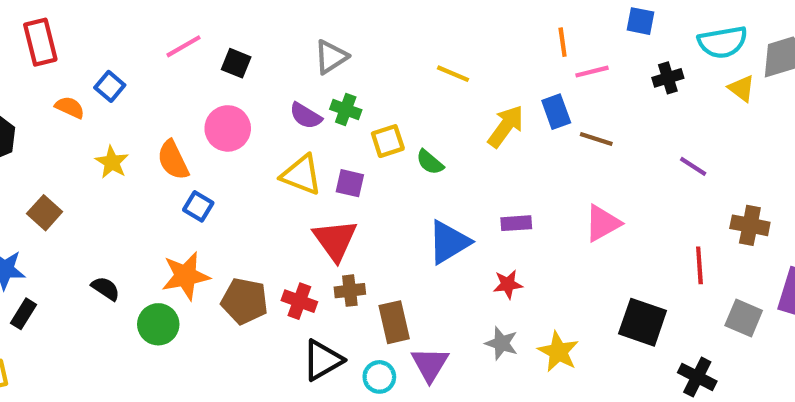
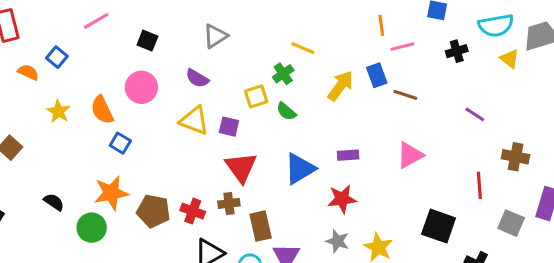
pink line: (184, 46) -> (96, 21), moved
green cross: (346, 110) -> (283, 74), moved, turned 35
red triangle: (335, 240) -> (241, 167), moved
red star: (508, 284) -> (342, 199), size x1.4

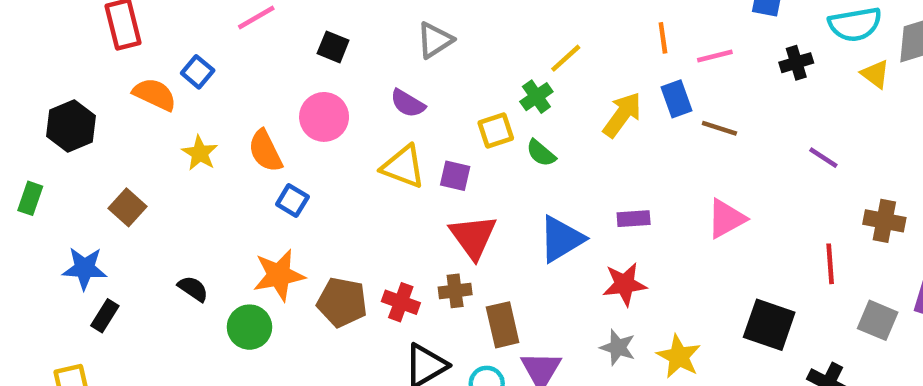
orange line: (381, 25) -> (663, 38), moved
yellow line: (303, 48) -> (566, 58), turned -65
orange semicircle: (28, 72) -> (155, 94), size x1.4

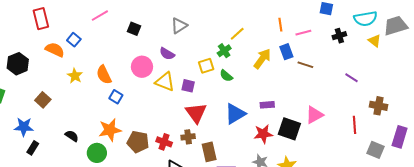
pink circle: (324, 117) -> (142, 67), moved
pink triangle: (726, 219) -> (314, 115), moved
black square: (769, 325) -> (289, 129), moved

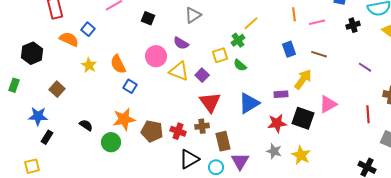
blue rectangle: (286, 52) -> (289, 49), moved
yellow arrow: (262, 59) -> (303, 79), moved
purple square: (188, 86) -> (202, 75), turned 32

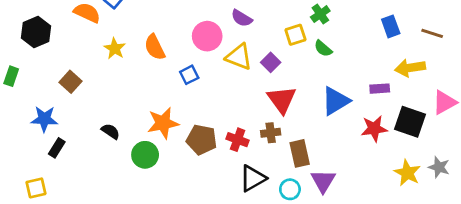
yellow arrow: (303, 79) -> (410, 68), turned -135
blue square: (130, 86) -> (189, 75), moved, turned 32
gray star: (274, 151) -> (439, 167), moved

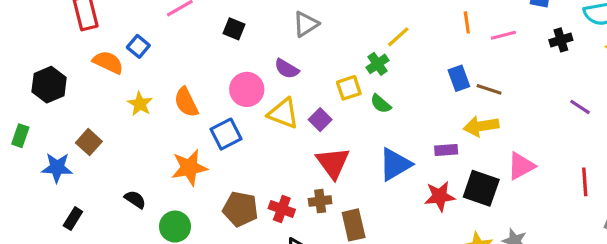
brown line: (432, 33) -> (489, 89), moved
blue square: (189, 75) -> (226, 134), size x1.4
blue star: (44, 119) -> (57, 168), moved
orange star: (163, 123) -> (189, 168), moved

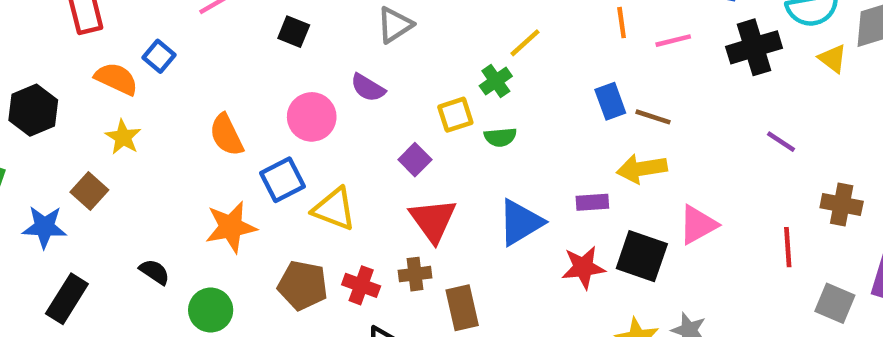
black cross: (561, 40) -> (754, 47), size x1.6
yellow star: (140, 104) -> (123, 137), moved
green semicircle: (381, 104) -> (500, 137), turned -45
yellow triangle: (283, 113) -> (334, 209), moved
black rectangle: (73, 219) -> (67, 299), size x1.5

